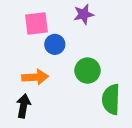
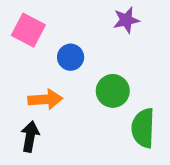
purple star: (84, 14) -> (126, 20), moved
pink square: (36, 23) -> (28, 30), moved, turned 35

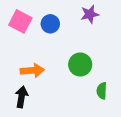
blue circle: (71, 57) -> (50, 24), moved
green semicircle: (143, 128) -> (102, 91), size x0.6

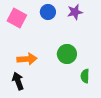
blue circle: (50, 24) -> (48, 12), moved
black arrow: (22, 97) -> (18, 81), turned -30

